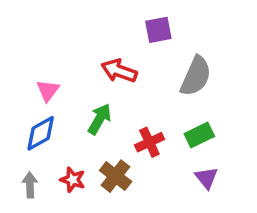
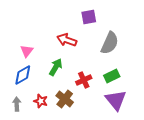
purple triangle: (206, 178) -> (116, 100), size x1.6

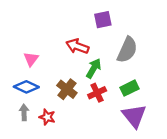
green arrow: (56, 67) -> (94, 68), moved
blue diamond: (23, 75) -> (26, 87), turned 55
brown cross: (65, 99) -> (67, 89), moved
gray arrow: (17, 104) -> (24, 112), moved

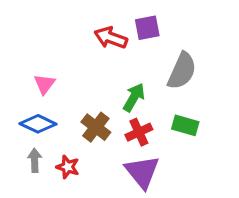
red arrow: (77, 46) -> (111, 38), moved
green rectangle: (130, 88) -> (185, 125), turned 42
purple triangle: (134, 116) -> (142, 172), moved

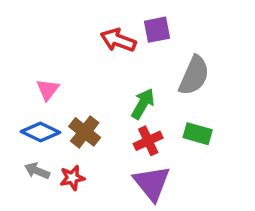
brown cross: (96, 127) -> (85, 132), moved
gray arrow: (35, 160) -> (37, 171), turned -65
red star: (68, 167) -> (72, 178), turned -30

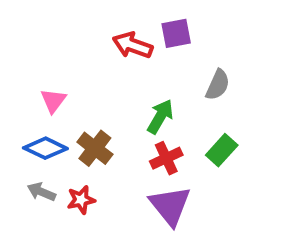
gray semicircle: (194, 76) -> (218, 85), size x0.7
green rectangle: (198, 134) -> (222, 150), turned -64

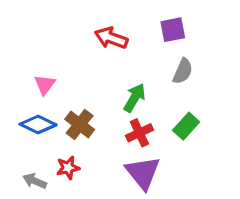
purple square: (176, 33) -> (173, 30), moved
gray arrow: (41, 192) -> (35, 181), moved

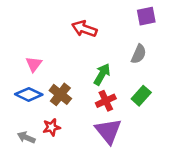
purple square: (173, 30) -> (146, 16), moved

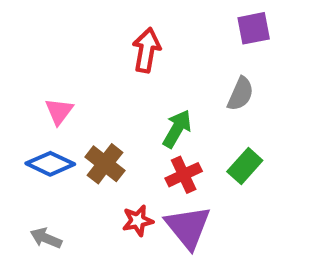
red arrow: (84, 29) -> (146, 50), turned 80
red star: (51, 127) -> (138, 221), moved

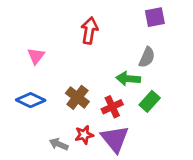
pink triangle: (59, 111) -> (36, 56), moved
green arrow: (177, 129) -> (128, 79), moved, turned -115
brown cross: (105, 164) -> (77, 97), moved
gray arrow: (46, 238) -> (59, 144), moved

